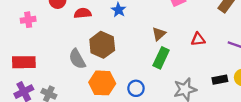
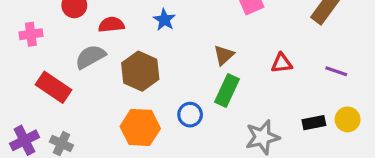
gray semicircle: (77, 59) -> (90, 57), moved, turned 90
red rectangle: (24, 62) -> (53, 87), moved, turned 35
blue circle: (136, 88) -> (190, 115), moved

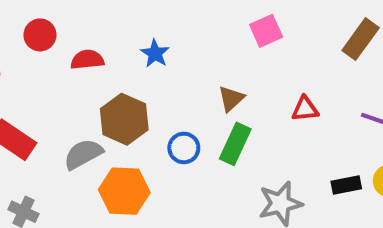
gray semicircle: (90, 57) -> (83, 154), moved
blue circle: (190, 115) -> (184, 148), moved

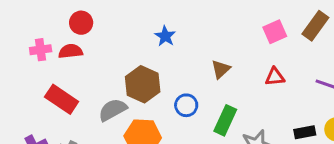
pink square: (266, 31) -> (275, 32), moved
red semicircle: (87, 60) -> (71, 51), moved
green rectangle: (235, 144) -> (225, 120), moved

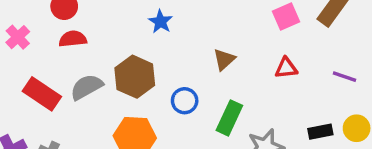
pink cross: (41, 50) -> (18, 37), turned -35
red semicircle: (71, 51) -> (73, 39), moved
gray semicircle: (113, 110) -> (87, 87), moved

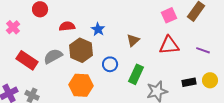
blue star: (160, 22) -> (98, 29), moved
red semicircle: (73, 39) -> (67, 26), moved
red triangle: (286, 68) -> (169, 45), size x1.5

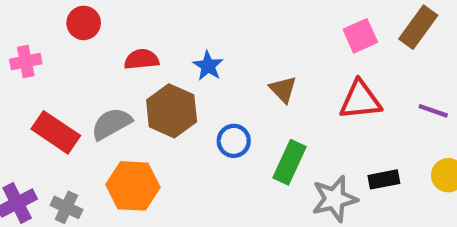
pink cross: (13, 27) -> (26, 62), turned 32
brown triangle: (133, 40) -> (283, 89), turned -32
black rectangle: (189, 82) -> (384, 179), moved
orange hexagon: (81, 85) -> (133, 186), moved

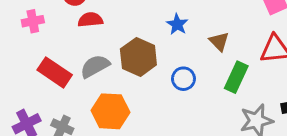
red semicircle: (142, 59) -> (90, 20), moved
blue star: (208, 66) -> (177, 24), moved
green rectangle: (289, 162) -> (236, 77), moved

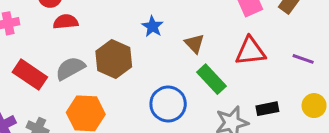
green rectangle: (236, 77) -> (212, 79), turned -68
blue circle: (183, 79) -> (168, 104), moved, size x1.5

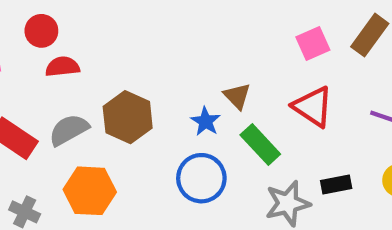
blue star: (153, 26) -> (206, 121), moved
red triangle: (250, 51) -> (313, 107), turned 40

